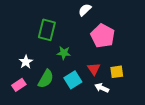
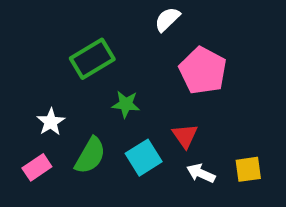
green rectangle: (47, 30) -> (92, 59), turned 45
yellow square: (117, 72) -> (248, 169), moved

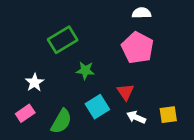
white semicircle: (167, 19) -> (142, 13), moved, turned 42
green semicircle: (90, 156) -> (61, 121), moved

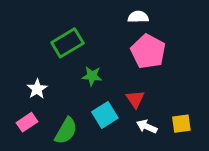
white semicircle: (142, 13) -> (138, 17), moved

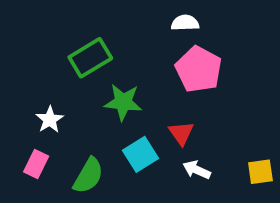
green star: (92, 76) -> (123, 102), size x1.4
pink rectangle: (27, 122) -> (36, 164), turned -30
yellow square: (181, 124) -> (260, 172), moved

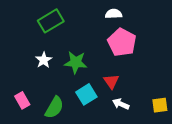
green rectangle: (90, 58) -> (51, 21), moved
white star: (50, 120) -> (44, 60), moved
pink rectangle: (36, 164) -> (22, 100), turned -56

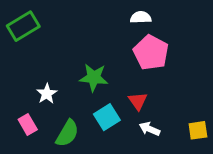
green rectangle: (51, 21) -> (23, 26), moved
white star: (44, 60) -> (47, 94), moved

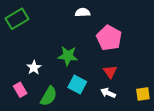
white semicircle: (141, 17) -> (83, 12), moved
red triangle: (138, 101) -> (110, 72), moved
cyan square: (107, 117) -> (77, 84), turned -30

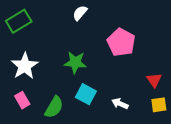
white semicircle: (83, 12) -> (80, 13), moved, turned -48
white star: (34, 68) -> (25, 66), moved, size x1.6
red triangle: (110, 72) -> (154, 80), moved

